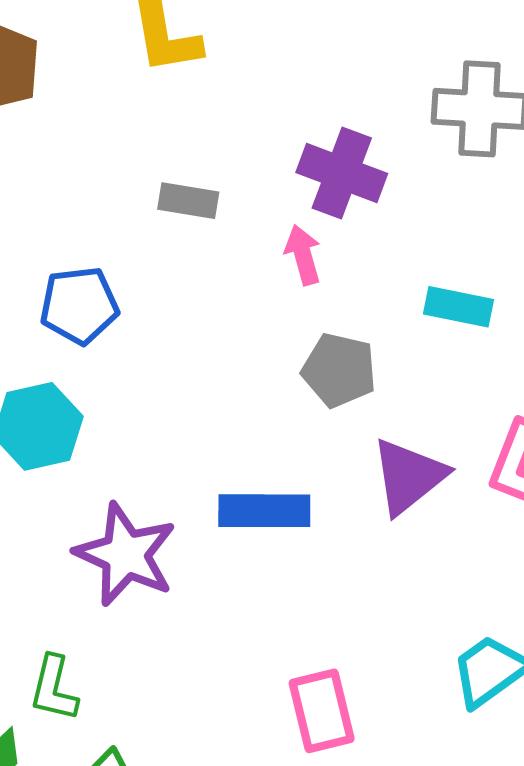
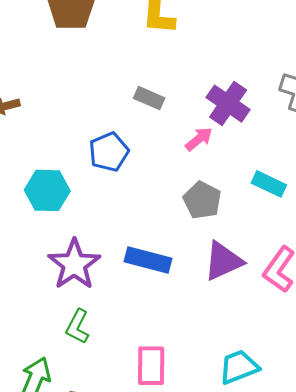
pink arrow: (303, 255) -> (199, 139), turned 52
blue pentagon: (79, 305) -> (109, 152), moved, turned -30
green L-shape: (54, 688) -> (78, 327), moved

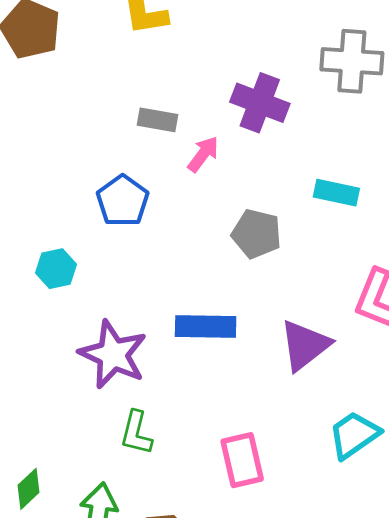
pink arrow: (199, 139) -> (203, 154), moved
cyan hexagon: (47, 190) -> (56, 269), size x0.7
purple triangle: (223, 261) -> (305, 345), moved

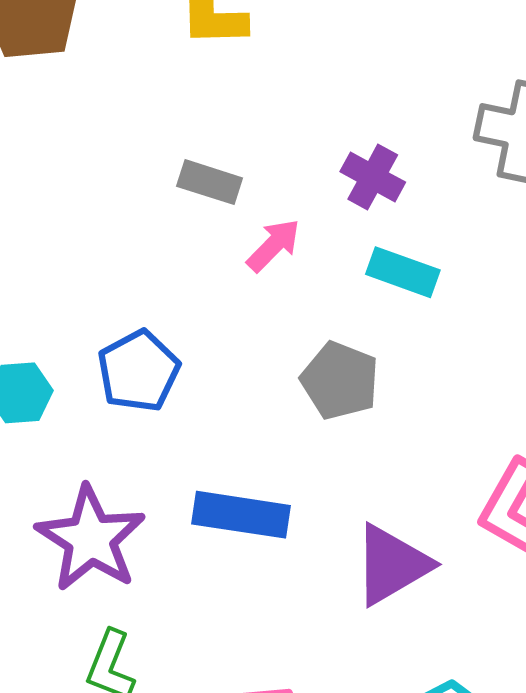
purple cross: (260, 103) -> (373, 177), size x0.7
cyan rectangle: (336, 193) -> (403, 272), moved
blue pentagon: (123, 201) -> (139, 371), moved

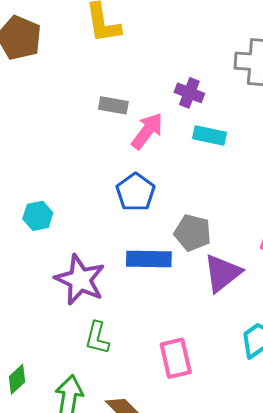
pink arrow: (273, 245) -> (147, 131), size x1.4
blue pentagon: (139, 371) -> (135, 192), moved
gray pentagon: (340, 381) -> (193, 233), moved

